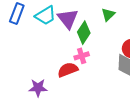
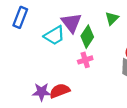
cyan trapezoid: (45, 16) -> (54, 35), moved
red semicircle: (68, 70) -> (60, 91), moved

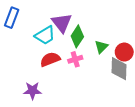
green triangle: (112, 18) -> (101, 47), moved
red semicircle: (60, 91) -> (50, 59), moved

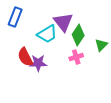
red semicircle: (50, 59) -> (25, 57), moved, turned -96
purple star: (32, 91) -> (38, 63), moved

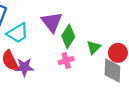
cyan trapezoid: (47, 34) -> (18, 33), moved

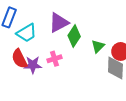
purple triangle: (52, 22) -> (59, 23), turned 40
pink cross: (66, 61) -> (54, 59), moved

